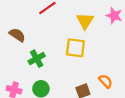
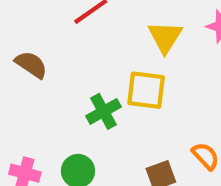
green cross: (37, 59) -> (104, 111), moved

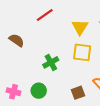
yellow square: (146, 90) -> (82, 52), moved

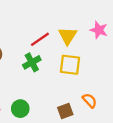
red line: (45, 15) -> (40, 39), moved
green cross: (51, 62) -> (32, 62), moved

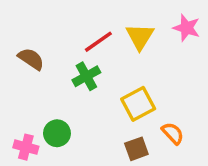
yellow square: (70, 65) -> (138, 104), moved, turned -35
green circle: (20, 109) -> (57, 133), moved

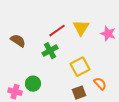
pink star: (187, 28) -> (108, 34), moved

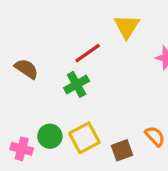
yellow triangle: (81, 28) -> (127, 26), moved
yellow square: (80, 67) -> (84, 138), moved

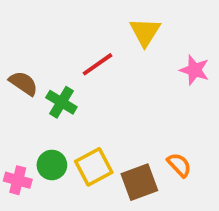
green cross: (77, 84) -> (61, 102), moved, turned -30
brown square: (122, 150) -> (139, 182), size x1.4

